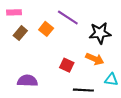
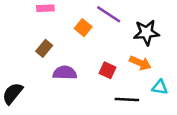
brown rectangle: (20, 33) -> (44, 48), moved
purple semicircle: (27, 81) -> (65, 73), moved

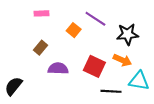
red square: (107, 70) -> (94, 66), size x1.5
cyan triangle: (160, 87) -> (139, 81), size x1.5

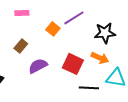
purple line: (95, 19) -> (74, 18), turned -65
purple semicircle: (58, 68) -> (38, 66), turned -30

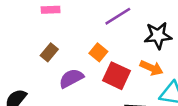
orange square: (53, 29) -> (98, 52), moved

